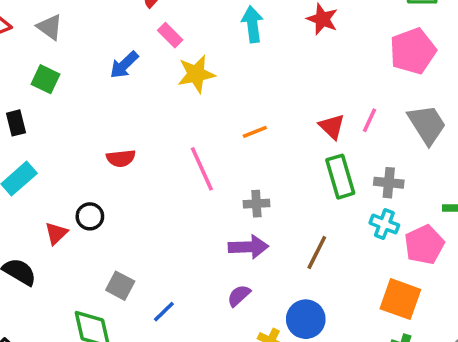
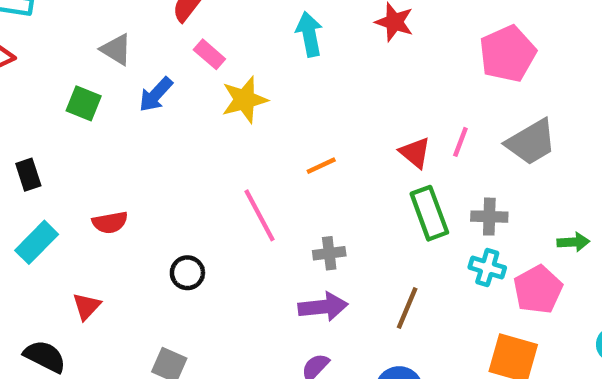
gray triangle: (50, 27) -> (116, 50), moved
green square: (45, 79) -> (84, 103), moved
gray trapezoid: (427, 124) -> (531, 142), turned 96
red semicircle: (121, 158) -> (110, 222), moved
black circle: (90, 216) -> (187, 273), moved

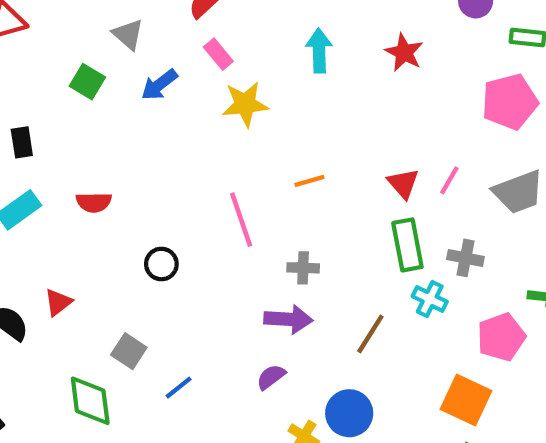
cyan cross: (487, 268) -> (430, 299), moved
red triangle: (87, 306) -> (58, 302), moved

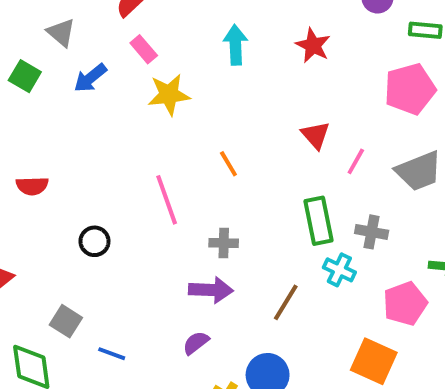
orange line: (309, 181) -> (228, 164), turned 76
red triangle: (403, 183) -> (316, 135), moved
blue line: (179, 388) -> (112, 354), turned 60

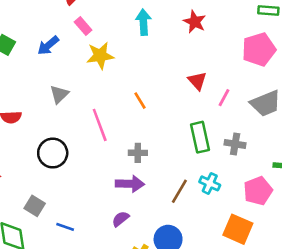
gray triangle: (61, 32) -> (59, 94), moved, turned 36
black circle: (94, 241) -> (53, 153), size x1.5
cyan cross: (339, 270) -> (210, 183), moved

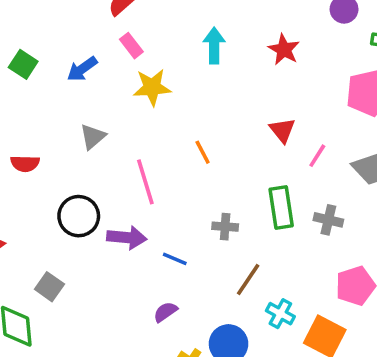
gray cross: (138, 153) -> (225, 227), moved
cyan cross: (210, 183) -> (280, 314), moved
purple arrow: (130, 184) -> (127, 238), moved
blue line: (65, 227) -> (175, 259), moved

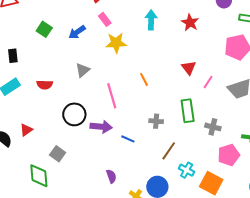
gray cross: (328, 220) -> (213, 127), moved
purple semicircle: (165, 312) -> (111, 176), moved, turned 104

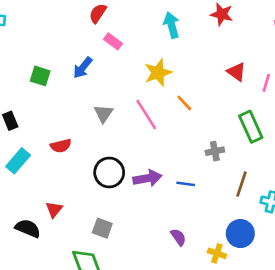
yellow star: (116, 43) -> (158, 73), moved
pink line: (112, 96) -> (146, 114), moved

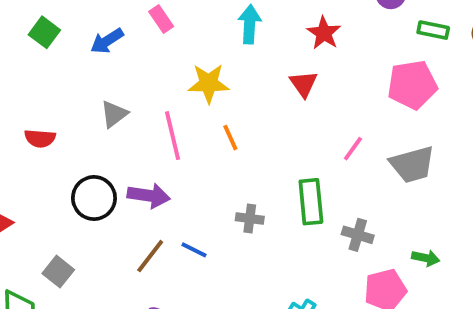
red triangle: (236, 72) -> (304, 84), moved
purple arrow: (147, 178) -> (149, 196), moved
brown line: (242, 184) -> (150, 256), moved

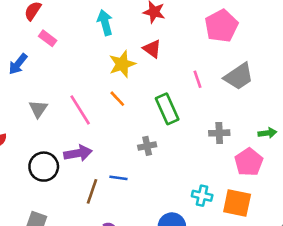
yellow star: (209, 83) -> (122, 64), moved
pink line: (353, 149) -> (197, 79), turned -36
green rectangle: (311, 202) -> (167, 109), moved

